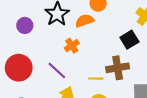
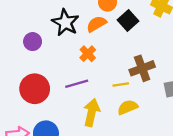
black square: (129, 40) -> (128, 21), moved
purple line: (57, 70) -> (77, 84), turned -48

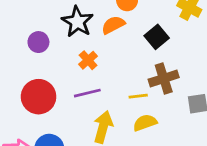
black square: (128, 21) -> (157, 37), moved
orange cross: (88, 54) -> (88, 60), moved

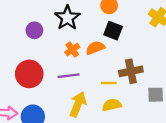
orange semicircle: (113, 25) -> (95, 48), moved
black square: (157, 37) -> (113, 31), moved, turned -36

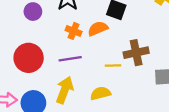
orange cross: (72, 50) -> (74, 31), turned -32
yellow arrow: (78, 104) -> (65, 90), moved
yellow semicircle: (112, 105) -> (100, 93), moved

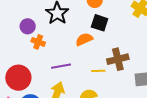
orange cross: (74, 31) -> (38, 42), moved
red circle: (29, 58) -> (18, 78), moved

